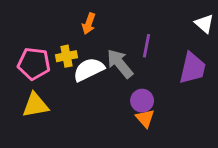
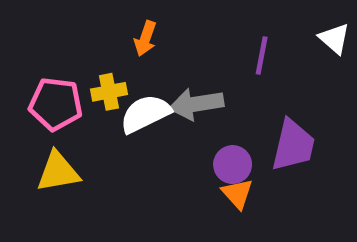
purple line: (147, 46) -> (262, 55), moved
gray arrow: (120, 64) -> (196, 104), turned -60
purple trapezoid: (192, 68) -> (293, 145), moved

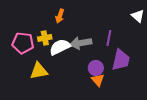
purple line: (262, 55) -> (109, 38), moved
yellow triangle: (58, 172) -> (39, 71), moved

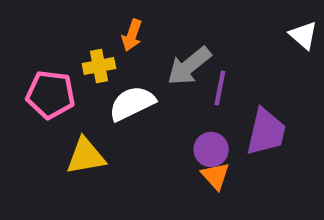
yellow cross: (45, 38) -> (99, 66), moved
purple line: (109, 38) -> (220, 88), moved
gray arrow: (81, 43) -> (189, 66), moved, turned -30

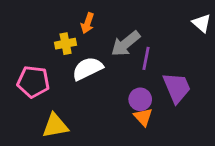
pink pentagon: (51, 95) -> (33, 82), moved
purple trapezoid: (266, 132) -> (177, 88), turned -36
yellow triangle: (86, 156) -> (55, 126), moved

